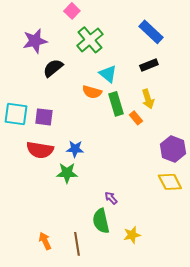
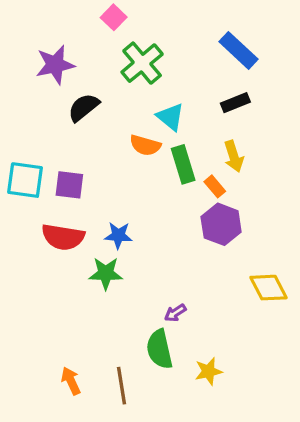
purple hexagon: (173, 149) -> (221, 224), moved
purple arrow: (111, 198) -> (175, 313), turned -80

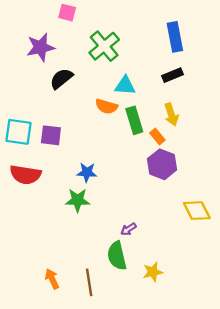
pink square: (114, 17) -> (67, 13), moved, turned -30
blue rectangle: (238, 50) -> (175, 37), turned 36
cyan triangle: (171, 117) -> (125, 86), turned -35
red semicircle: (63, 237) -> (25, 175), moved

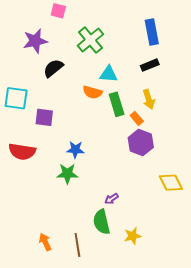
cyan square: (18, 132) -> (16, 98), moved

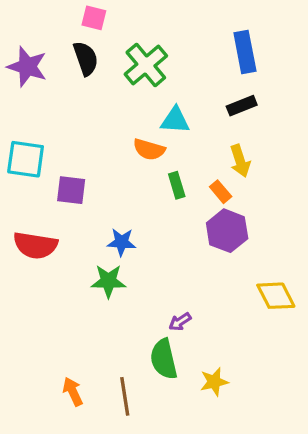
purple star: (35, 41) -> (27, 67), moved, turned 30
black semicircle: (53, 68) -> (86, 58), moved, turned 110
green rectangle: (117, 104) -> (177, 185), moved, size x0.7

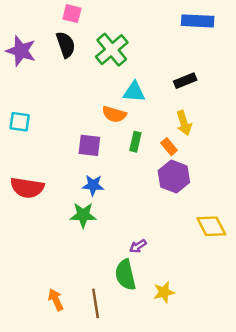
blue rectangle: (245, 52) -> (198, 21), moved, turned -76
cyan square: (26, 159) -> (20, 122), size x0.7
green rectangle: (177, 185) -> (135, 142), turned 30
purple square: (71, 190) -> (89, 145), moved

